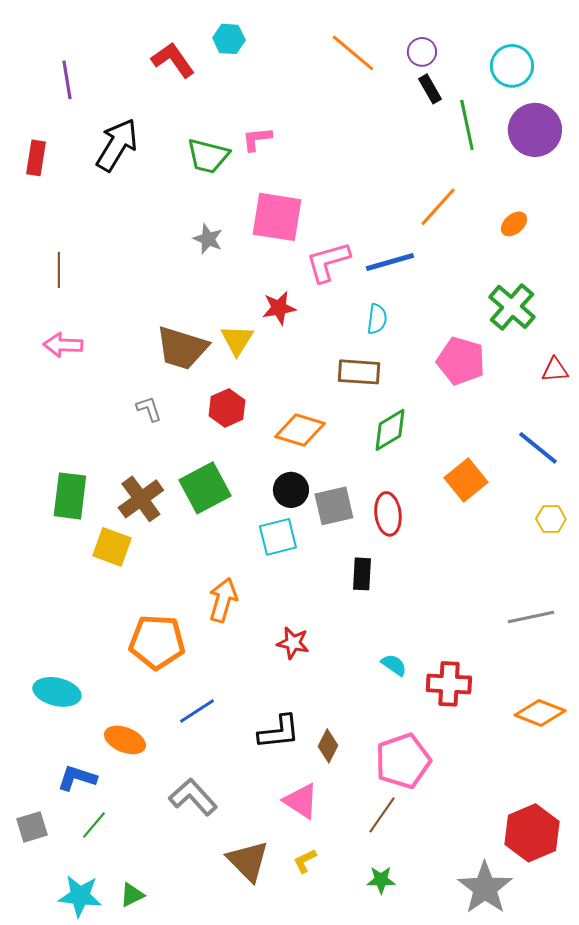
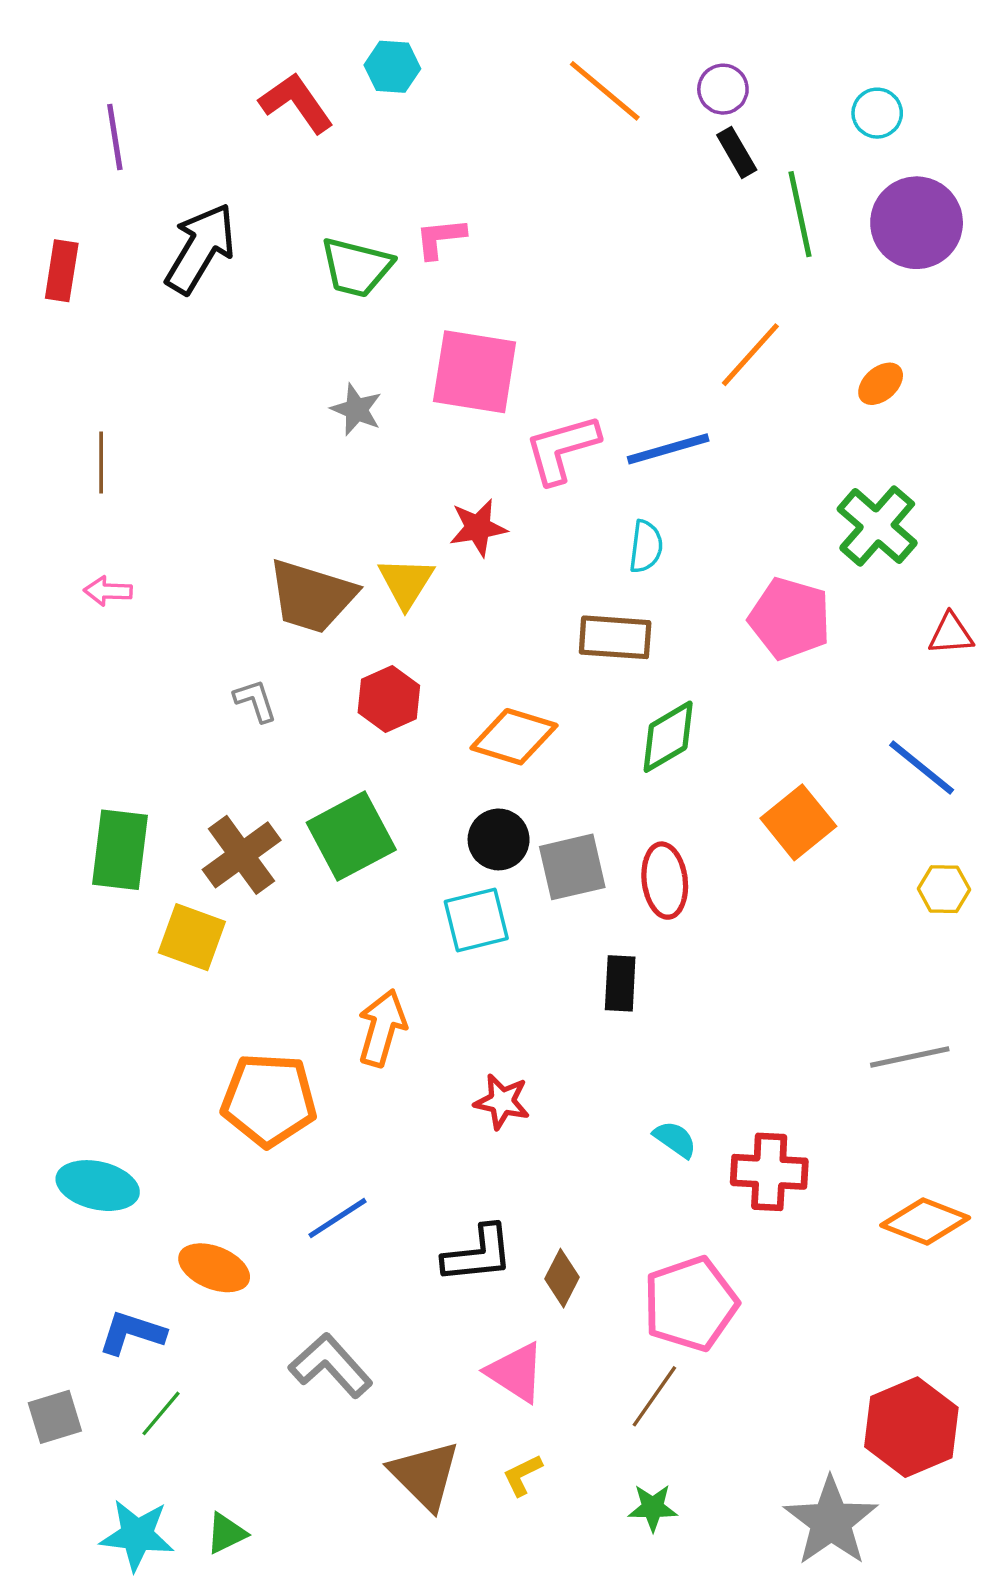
cyan circle: (512, 66) -> (877, 113), size x0.7
pink arrow: (63, 345) -> (108, 591), size x0.7

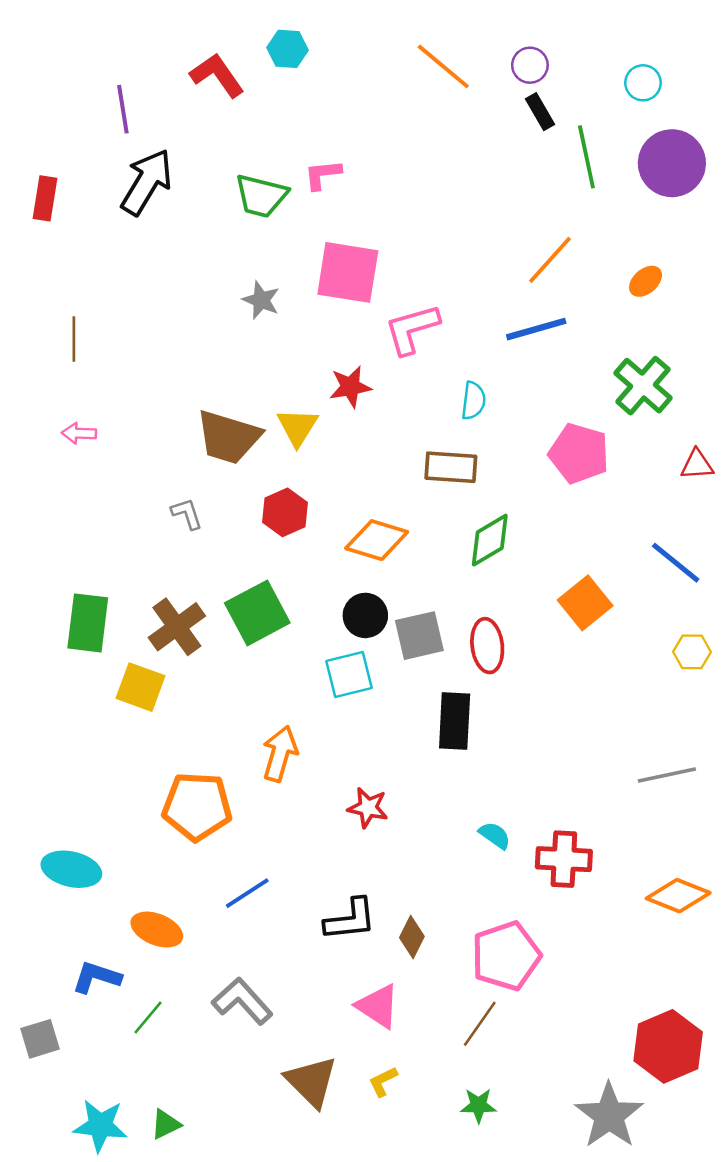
purple line: (115, 137) -> (123, 109), moved
blue line: (668, 449) -> (536, 329), moved
black rectangle: (620, 983) -> (455, 721), size x1.4
green line: (161, 1413) -> (148, 1017), moved

